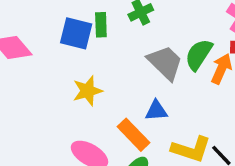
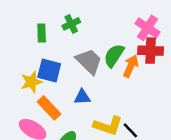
blue square: (76, 33) -> (49, 71), moved
orange rectangle: (134, 135) -> (49, 108), moved

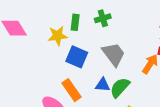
green semicircle: (114, 55) -> (120, 88), moved
yellow star: (31, 82) -> (58, 36), moved

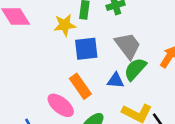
blue square: (77, 57) -> (86, 49), turned -30
green semicircle: (120, 88) -> (135, 69), moved

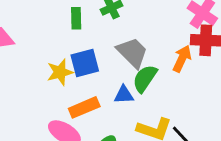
yellow star: (65, 25) -> (60, 72), moved
orange rectangle: (80, 86) -> (84, 107), turned -70

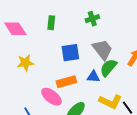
green rectangle: (76, 18) -> (51, 23), moved
yellow star: (60, 72) -> (25, 63), moved

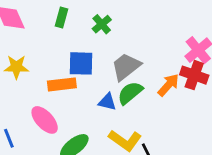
green cross: (92, 19) -> (102, 24), moved, turned -32
gray trapezoid: (102, 50) -> (126, 67), turned -100
orange rectangle: (66, 82) -> (62, 84), moved

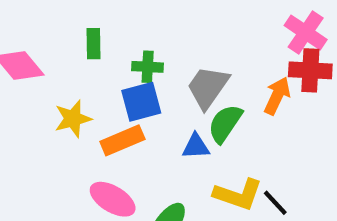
green cross: (102, 24) -> (148, 67), moved, turned -30
yellow star: (16, 67) -> (73, 119), moved

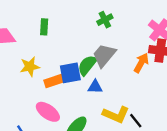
green cross: (148, 67) -> (105, 20), moved, turned -35
blue square: (141, 102) -> (70, 73), moved
green semicircle: (225, 124) -> (87, 65), moved

